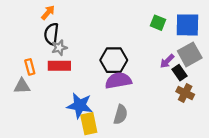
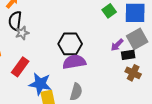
green square: (158, 23) -> (109, 11), turned 32
red rectangle: (59, 66) -> (20, 67), moved, turned -54
black rectangle: (180, 73) -> (128, 55), turned -64

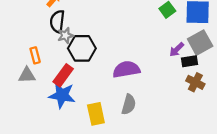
black hexagon: (70, 44) -> (82, 48), moved
blue star: (40, 84) -> (62, 95), moved

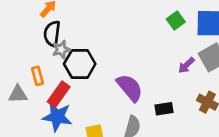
orange rectangle: (35, 55) -> (38, 76), moved
black rectangle: (189, 61) -> (164, 109), moved
purple semicircle: (126, 69) -> (130, 88), turned 60

